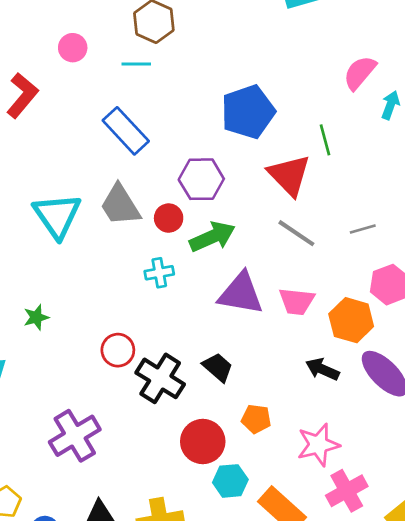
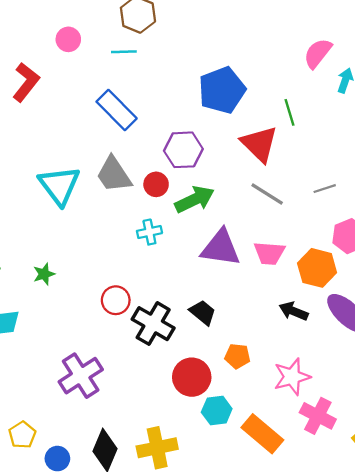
pink cross: (347, 491) -> (318, 416), turned -32

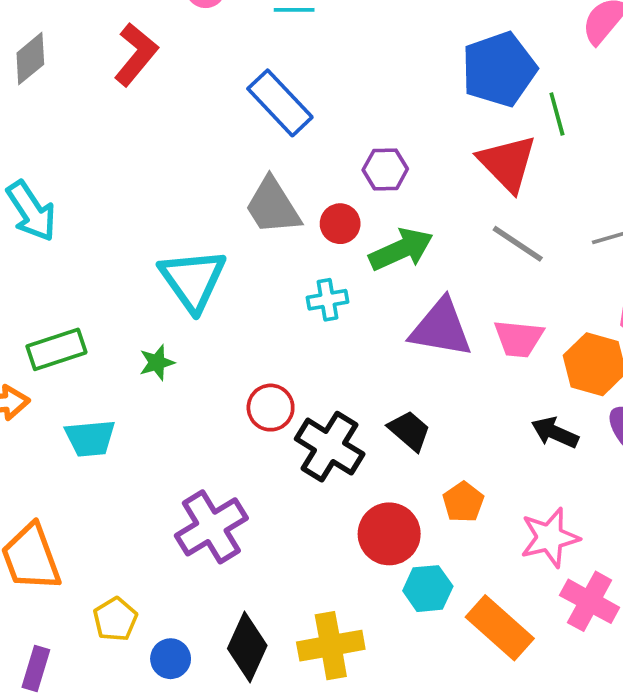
blue pentagon: (222, 90) -> (499, 69), moved
purple hexagon: (183, 150) -> (385, 169), size x0.7
cyan triangle: (59, 185) -> (193, 280), moved
orange pentagon: (237, 356) -> (463, 502), turned 30

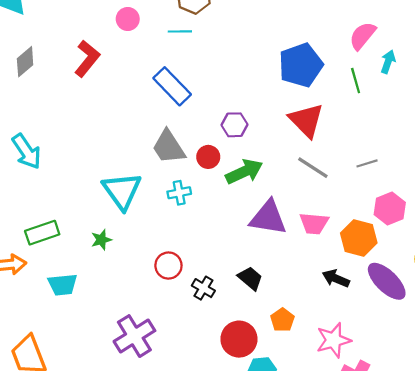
green line: (557, 114) -> (356, 81), moved
cyan cross: (327, 300) -> (179, 193), moved
black cross: (330, 447) -> (203, 288), size x0.6

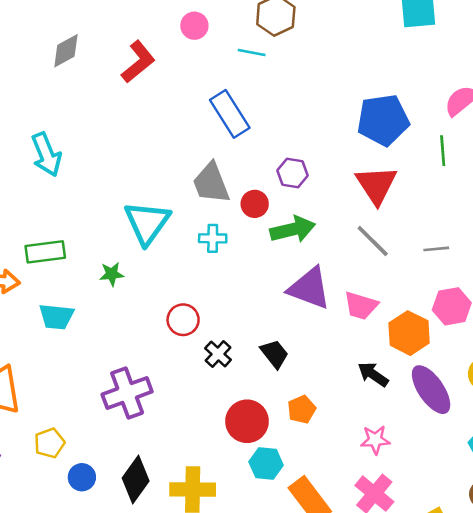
pink star: (333, 340) -> (375, 440), moved, size x0.7

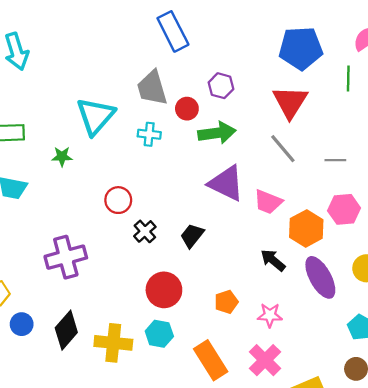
black trapezoid: (274, 354) -> (192, 236), turned -108
orange pentagon: (302, 409) -> (226, 302), moved
cyan hexagon: (266, 464) -> (159, 334), moved

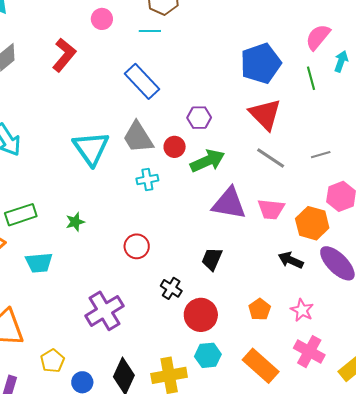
cyan triangle: (96, 116) -> (91, 148), moved
black cross: (145, 231) -> (171, 288), moved
pink star: (270, 315) -> (302, 310), turned -30

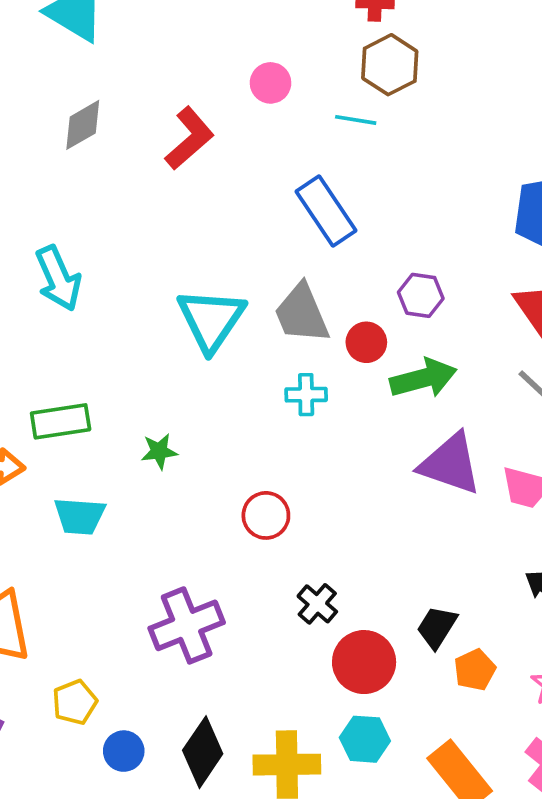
black trapezoid: (212, 259) -> (437, 627), moved

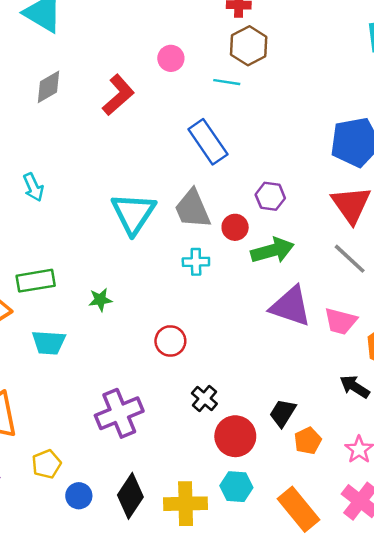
cyan arrow: (58, 278) -> (33, 187), size x0.7

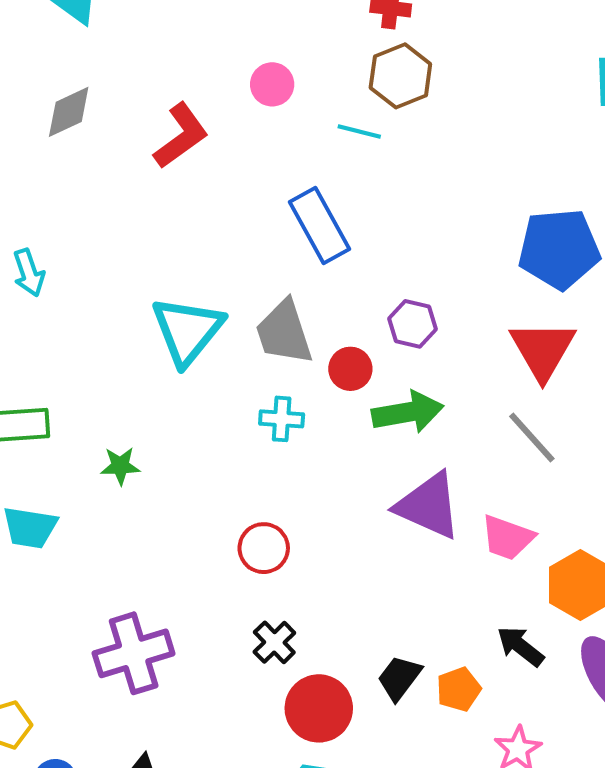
red circle: (170, 341) -> (264, 548), moved
orange pentagon: (308, 441) -> (459, 689), moved

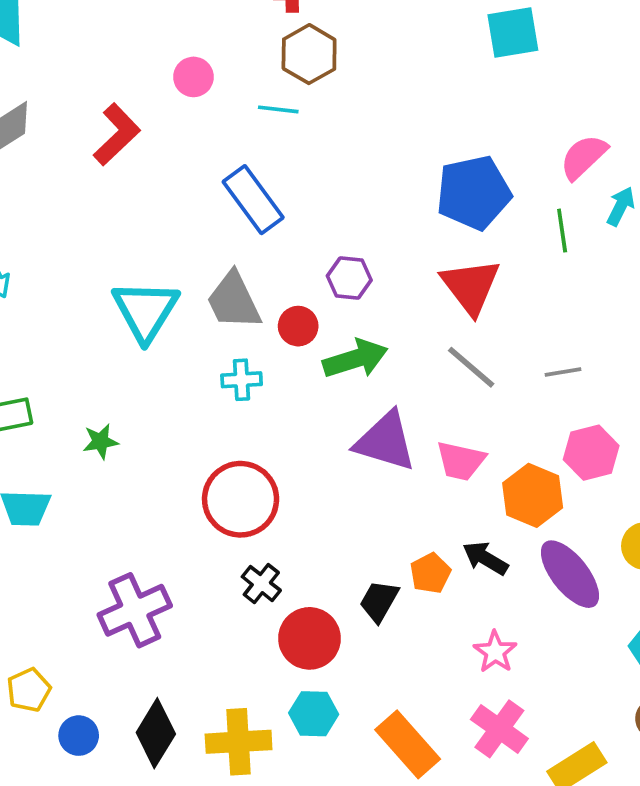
red circle: (264, 548) -> (241, 499), size x1.6
orange pentagon: (459, 689) -> (430, 573), moved

